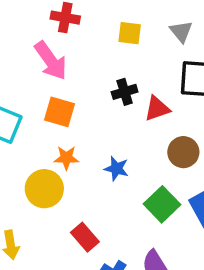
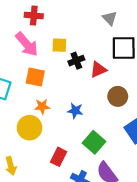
yellow square: (130, 33) -> (59, 45), moved
green square: (162, 204) -> (94, 142), moved
red rectangle: (85, 237) -> (59, 157), turned 72

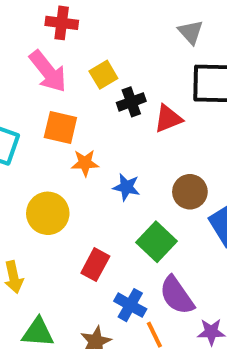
yellow square: (59, 45) -> (103, 75), turned -35
brown circle: (118, 96) -> (190, 192), moved
orange star: (42, 106) -> (85, 163), moved

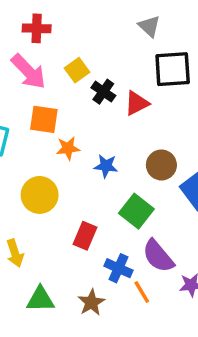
black cross: (131, 102) -> (103, 92), turned -30

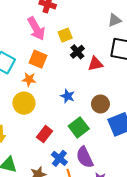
gray triangle: (149, 26) -> (115, 20), turned 40
orange star: (68, 148) -> (29, 79), moved

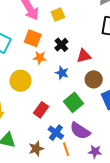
black cross: (77, 52) -> (61, 45), moved
red triangle: (95, 64) -> (84, 56), moved
orange star: (29, 79) -> (40, 58), moved
purple semicircle: (85, 157) -> (80, 131), turned -30

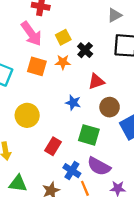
black cross: (61, 45) -> (85, 50), moved
orange star: (40, 58) -> (63, 62), moved
green square: (73, 102) -> (89, 135), turned -30

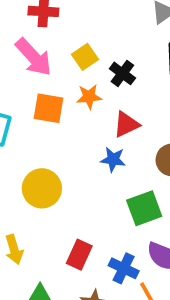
red triangle: (96, 81) -> (126, 124), moved
green square: (89, 135) -> (144, 208), turned -30
red rectangle: (53, 146) -> (79, 255), moved

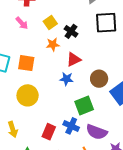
pink arrow: (34, 57) -> (22, 23), size x0.6
orange square: (48, 108) -> (26, 63), moved
blue cross: (124, 268) -> (71, 126), moved

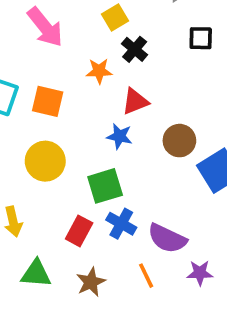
pink arrow: (22, 23) -> (45, 27), size x1.6
yellow square: (50, 23) -> (115, 17), moved
black square: (106, 23) -> (201, 38), size x0.6
green square: (84, 106) -> (105, 186), moved

